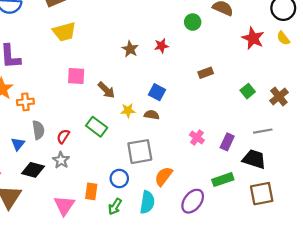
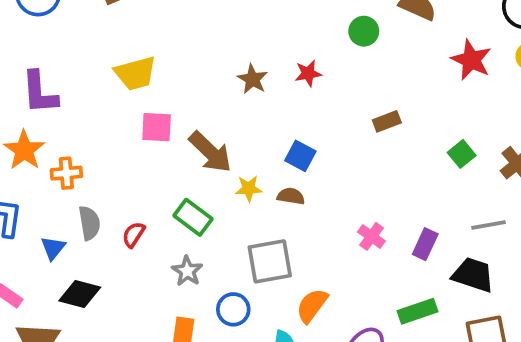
yellow trapezoid: (64, 32) -> (135, 73), moved
brown arrow: (106, 90) -> (210, 152), size x1.4
gray star: (61, 160) -> (187, 271), moved

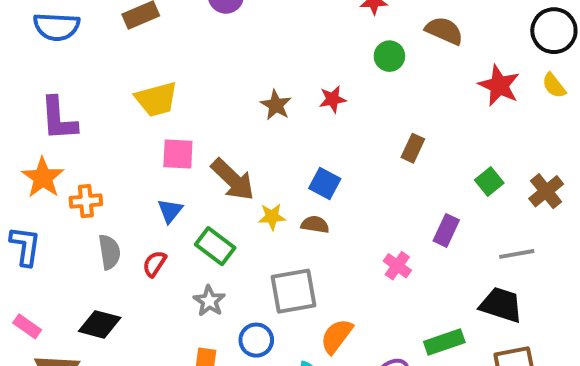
brown rectangle: (387, 121) -> (413, 148), turned -44
purple rectangle: (425, 244) -> (446, 230), moved
blue triangle: (53, 248) -> (170, 211), moved

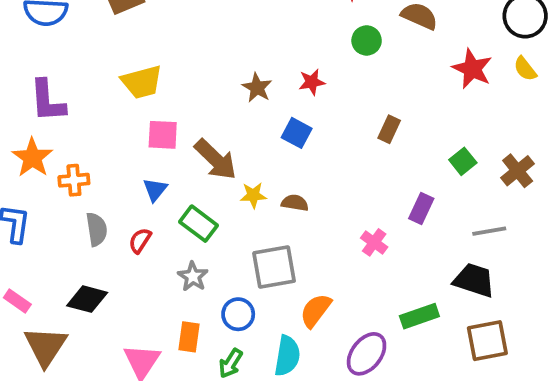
blue square: (325, 183) -> (297, 133), moved

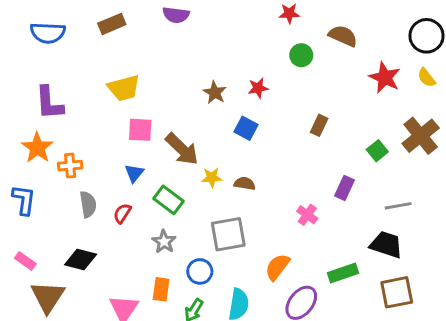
brown cross: (518, 171) -> (421, 136), moved, size x1.4
orange semicircle: (316, 310) -> (277, 267), moved

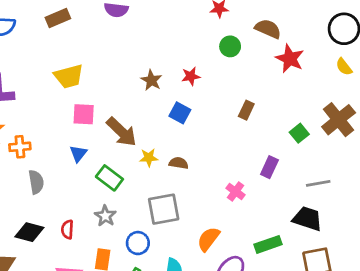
red star: (385, 78) -> (290, 59), moved
red semicircle: (122, 213) -> (67, 229), moved, turned -30

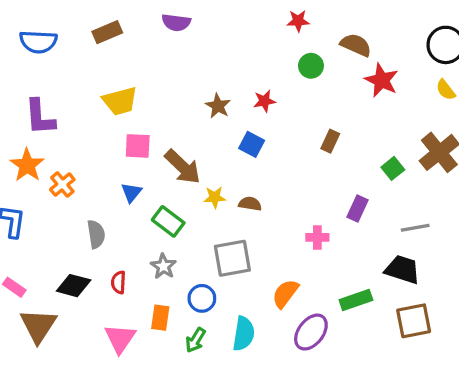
orange cross: (20, 147) -> (62, 184), turned -35
gray semicircle: (36, 182) -> (96, 234), moved
pink cross: (236, 192) -> (317, 237), turned -36

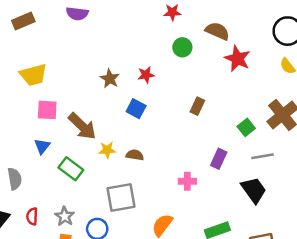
gray line: (415, 228) -> (262, 156), moved
gray star: (163, 266) -> (65, 216), moved
black trapezoid: (402, 269) -> (254, 190), moved, turned 36

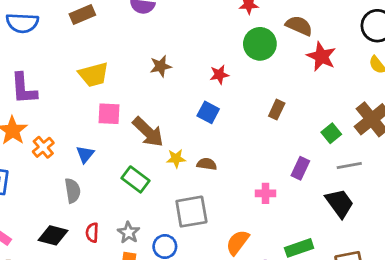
green circle: (182, 47) -> (260, 44), size x1.5
brown star: (110, 79) -> (161, 66), moved, turned 30
blue triangle: (42, 146) -> (85, 154), moved

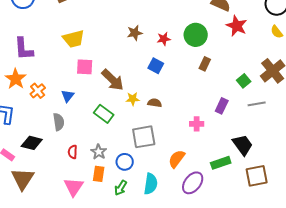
green circle: (260, 44) -> (196, 35), moved
brown star: (161, 66) -> (135, 33), moved
black trapezoid: (340, 203) -> (243, 145), moved
black diamond: (53, 235) -> (32, 143), moved

